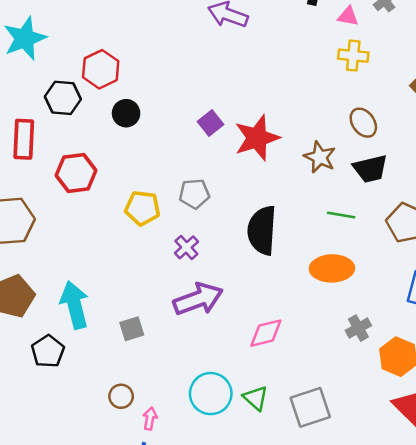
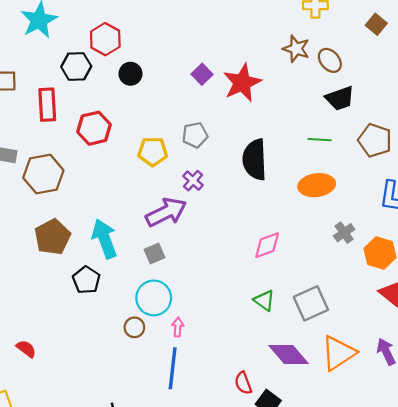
brown star: (320, 157) -> (296, 49), moved
purple arrow: (198, 299) -> (166, 212), moved
cyan circle: (211, 394) -> (154, 298), moved
brown circle: (121, 396) -> (134, 327), moved

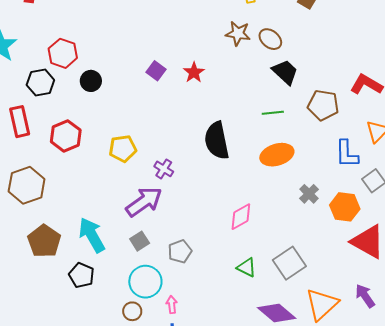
red star: (242, 83) -> (194, 72), size x0.6
black trapezoid: (340, 98) -> (285, 72), turned -108
gray pentagon: (195, 135) -> (180, 251), moved

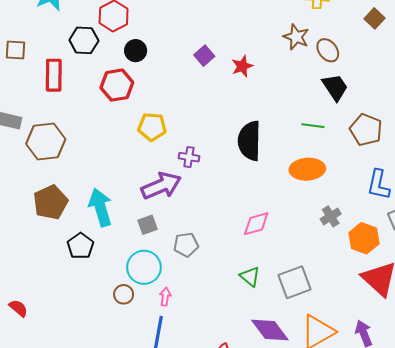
red hexagon: (66, 136) -> (117, 85), moved
purple cross: (164, 169) -> (189, 157), turned -36

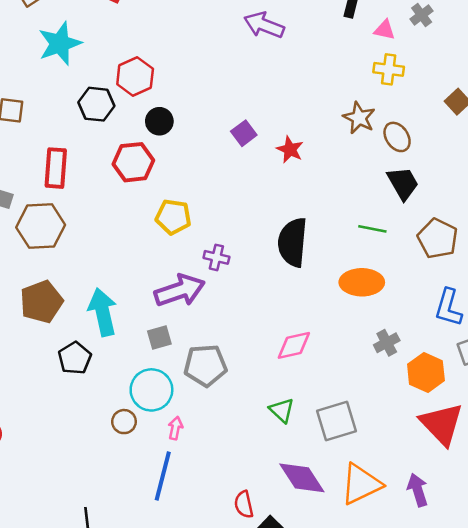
red star: (242, 66) -> (290, 149), turned -30
red rectangle: (54, 75) -> (56, 168), moved
gray pentagon: (186, 245) -> (205, 365), size x1.4

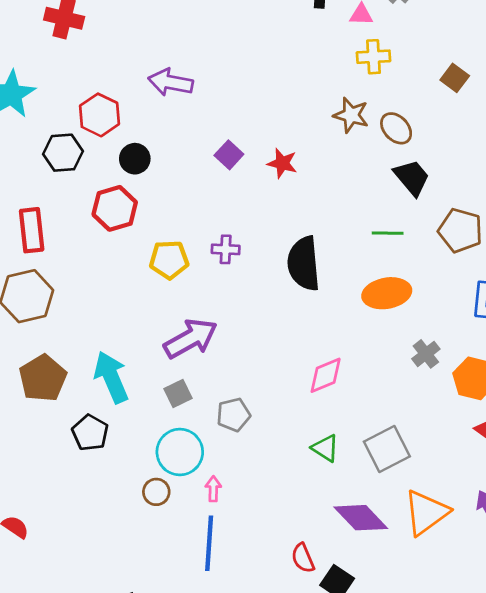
purple arrow: (264, 25) -> (171, 82), moved
purple cross: (216, 257) -> (226, 249), moved
gray pentagon: (205, 365) -> (233, 415), size x0.7

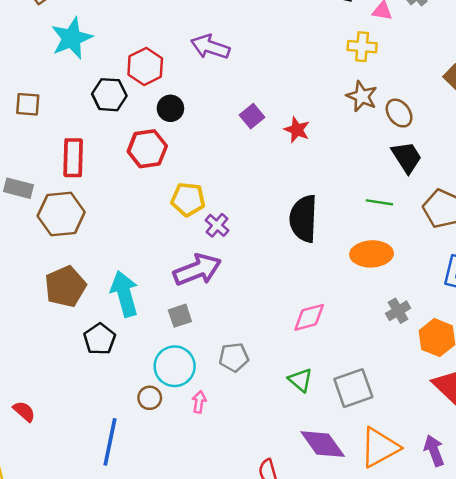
yellow cross: (374, 57) -> (362, 47), moved
purple cross: (226, 249) -> (217, 225), moved, turned 30
gray pentagon: (233, 415) -> (234, 357), moved
blue line: (209, 543) -> (110, 442), moved

